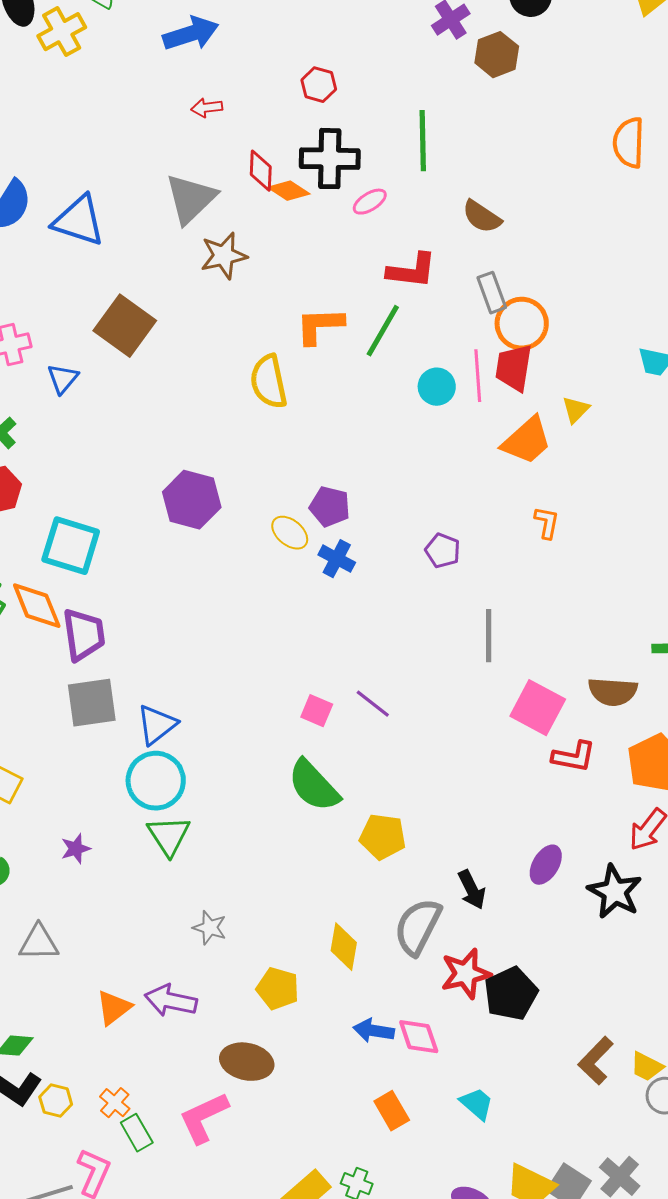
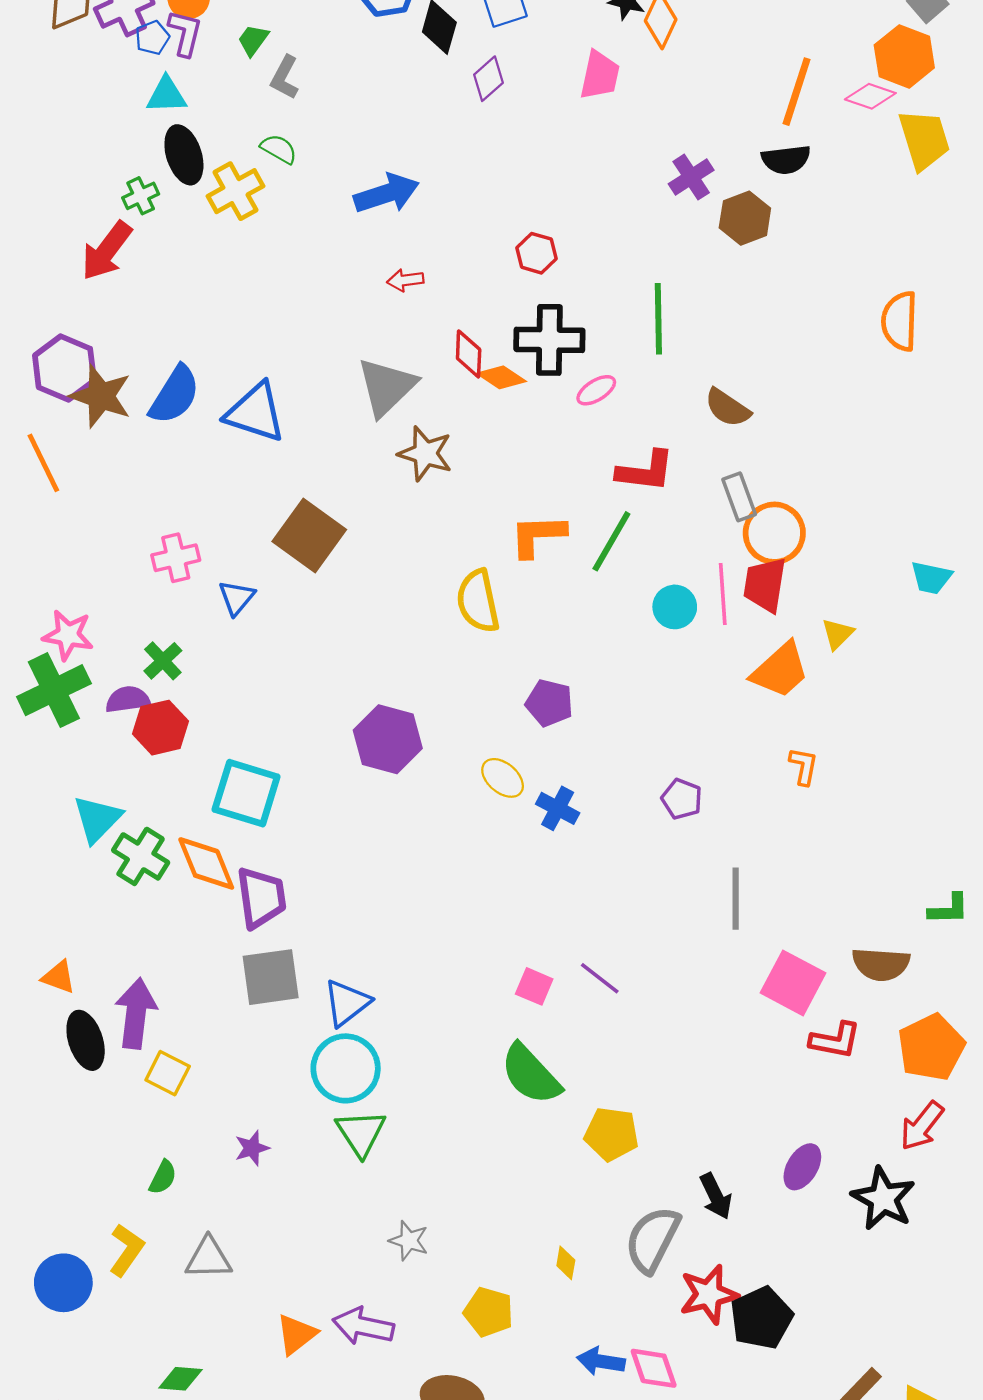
brown star: (224, 256) -> (425, 453), turned 30
purple pentagon: (330, 507) -> (549, 703), moved
yellow diamond: (344, 947) -> (566, 1263), size x0.6

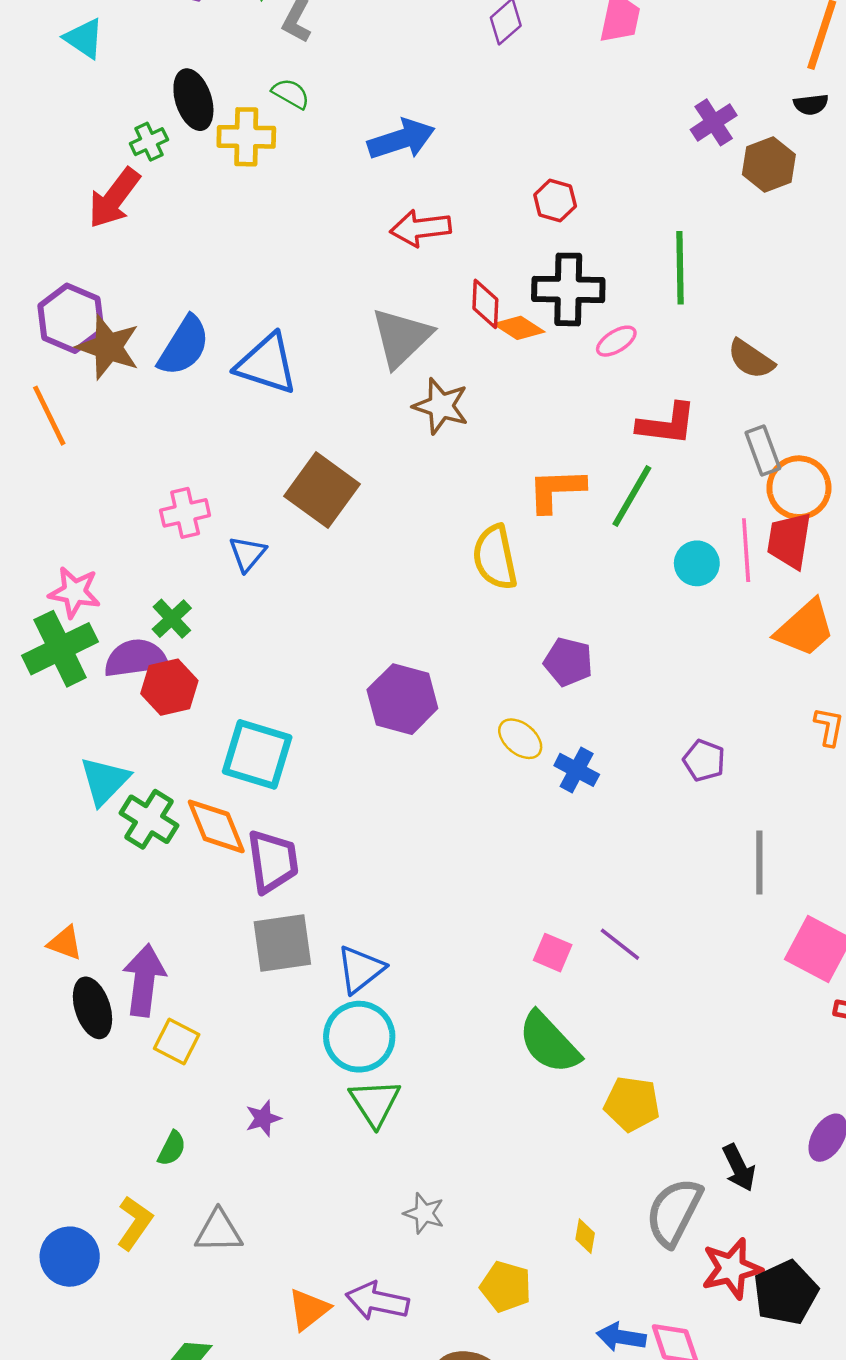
cyan triangle: (166, 95) -> (84, 38), moved, turned 36
black semicircle: (786, 160) -> (811, 104), size x0.7
yellow cross: (235, 191) -> (246, 137), turned 30
red arrow: (405, 280) -> (420, 228), size x1.6
purple semicircle: (128, 699) -> (136, 658), size x1.4

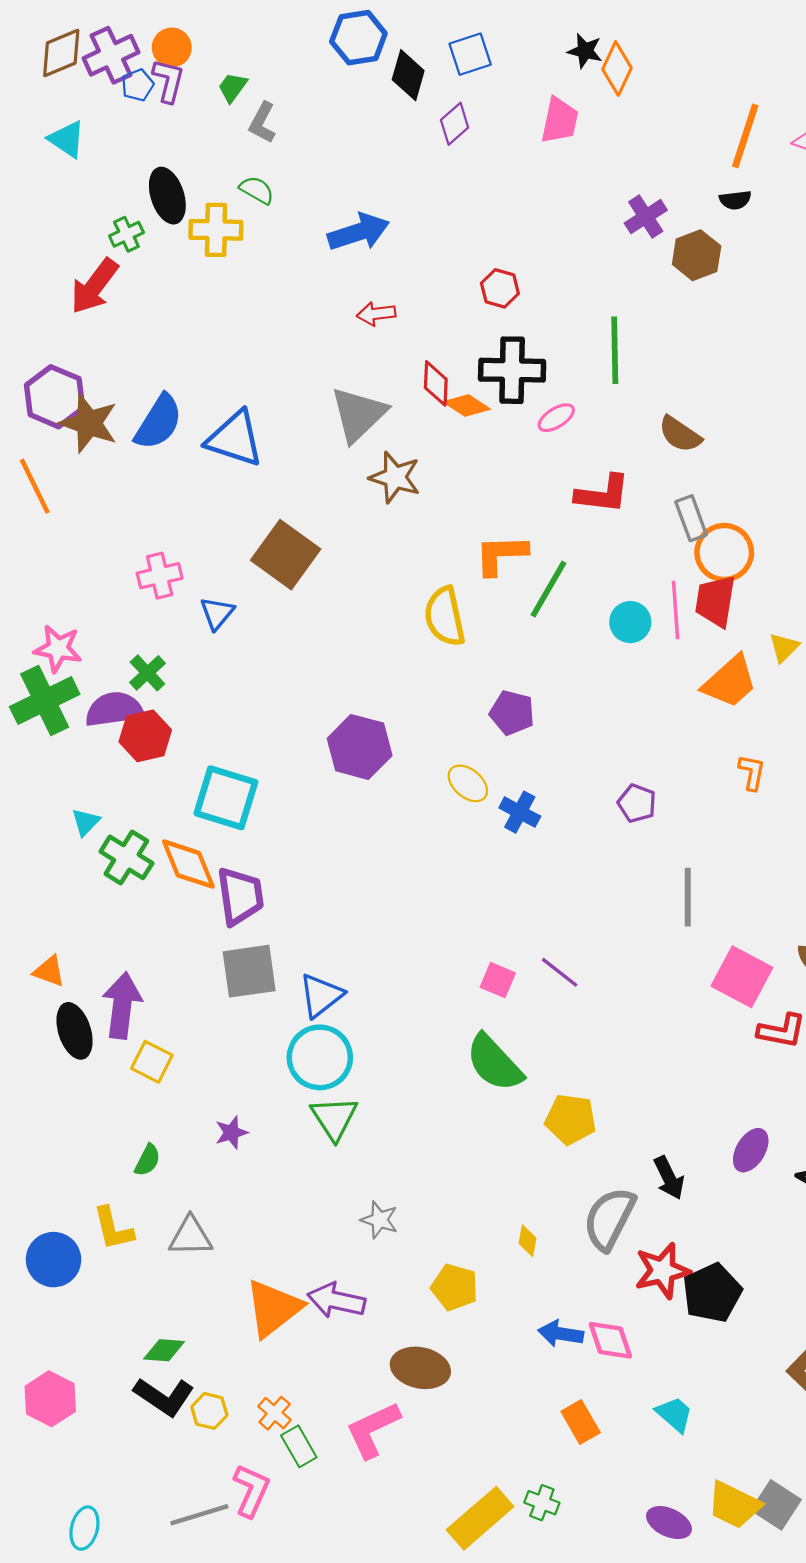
red arrow: (420, 228) -> (376, 314), size x0.7
green line: (632, 496) -> (549, 589), moved
cyan triangle: (105, 781) -> (86, 822), size x0.6
yellow L-shape: (135, 1223) -> (113, 1229), turned 132
orange triangle: (309, 1309) -> (273, 1308), size x1.5

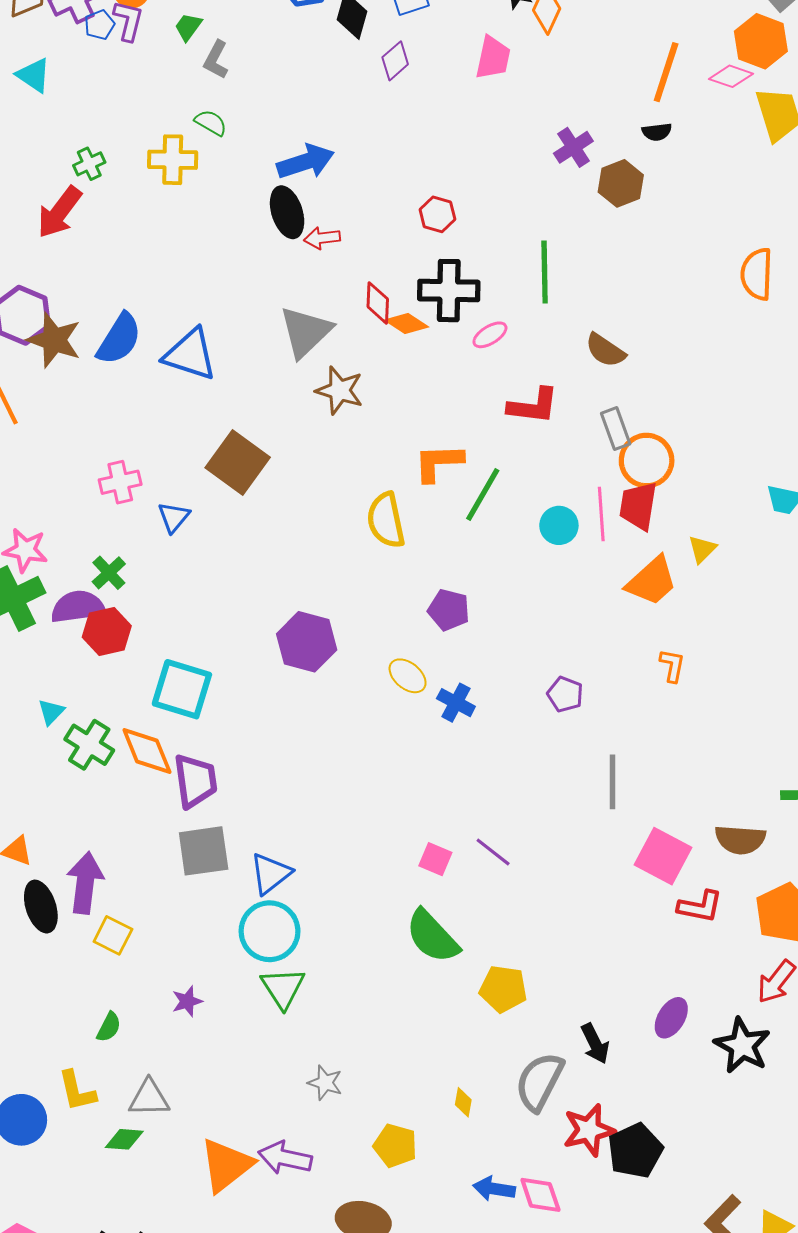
black ellipse: (167, 196) -> (287, 212), moved
green diamond: (164, 1350) -> (124, 1139), moved

